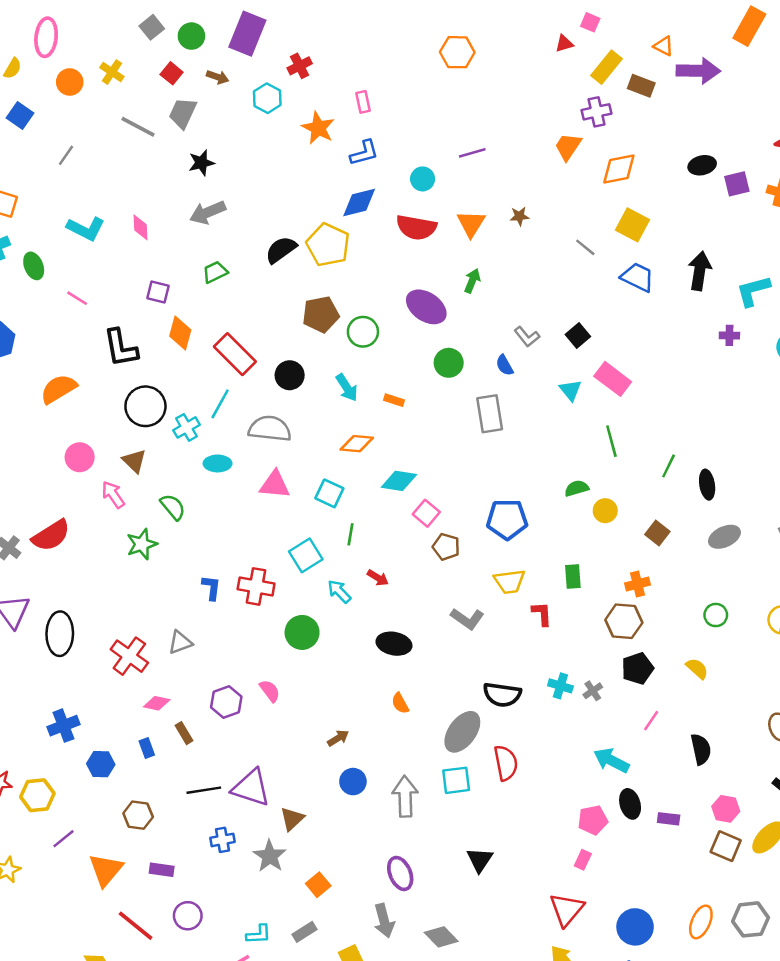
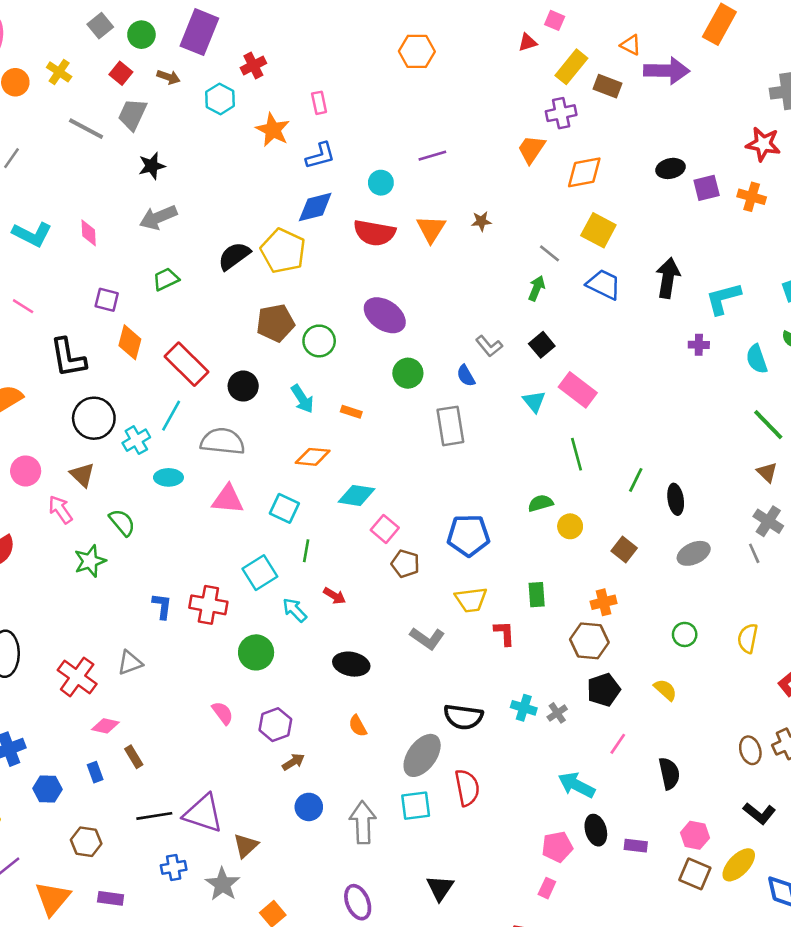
green arrow: (472, 281) -> (537, 288), moved
purple hexagon: (226, 702) -> (275, 725), moved

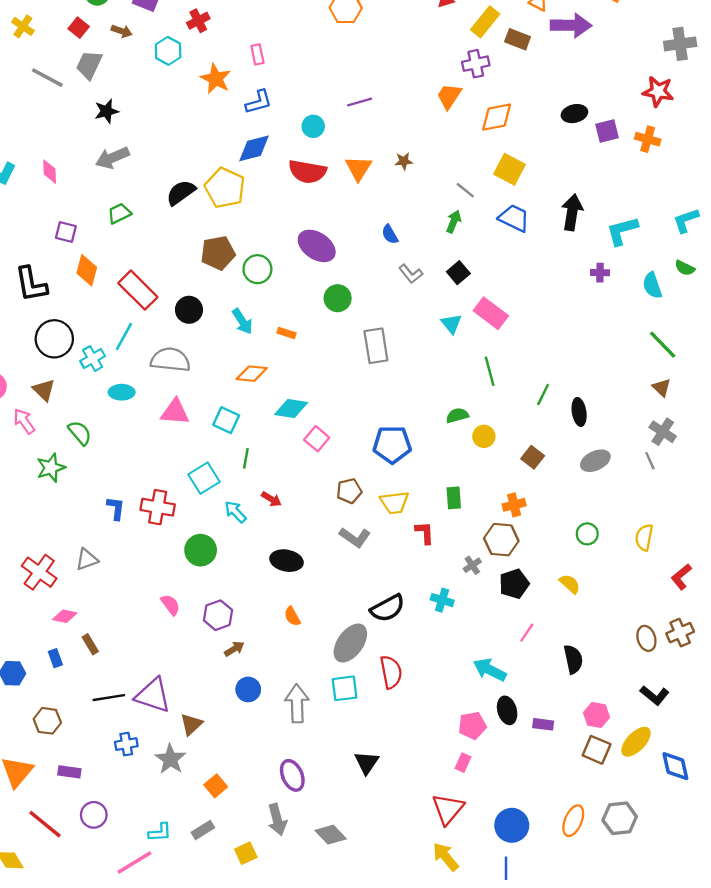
blue semicircle: (466, 376) -> (390, 234), moved
brown pentagon: (405, 564) -> (349, 491), moved, turned -30
gray cross: (557, 713) -> (472, 565), moved
black semicircle: (463, 717) -> (388, 608), turned -36

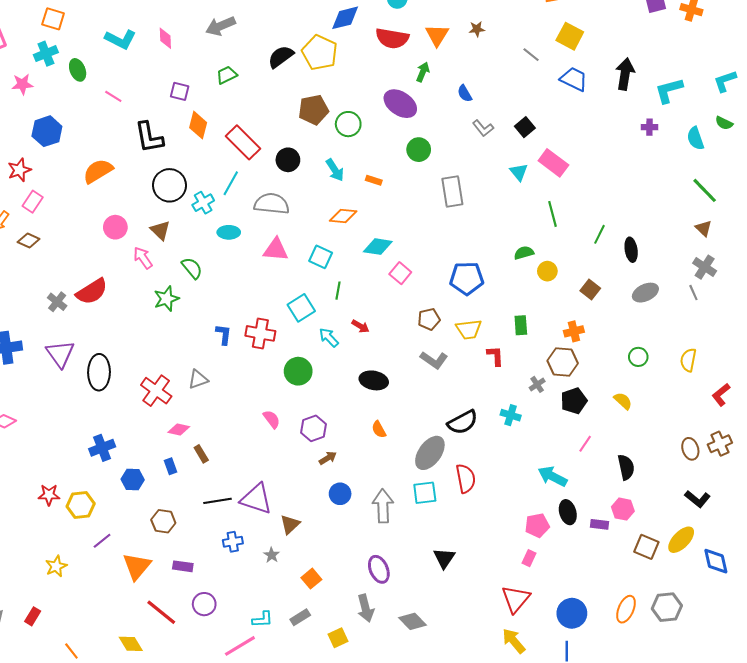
green arrow: (454, 222) -> (423, 72), moved
pink hexagon: (597, 715) -> (623, 509), moved
gray star: (170, 759) -> (272, 555), size x0.6

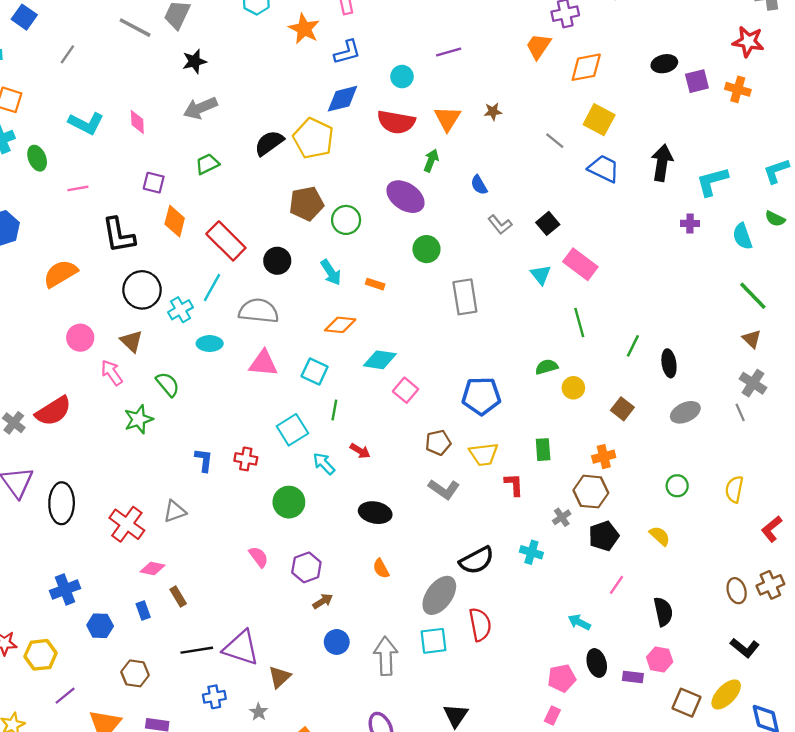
pink line: (113, 96) -> (78, 188), turned -42
red cross: (260, 333) -> (246, 459), size x0.7
cyan arrow: (552, 476) -> (579, 622), size x0.7

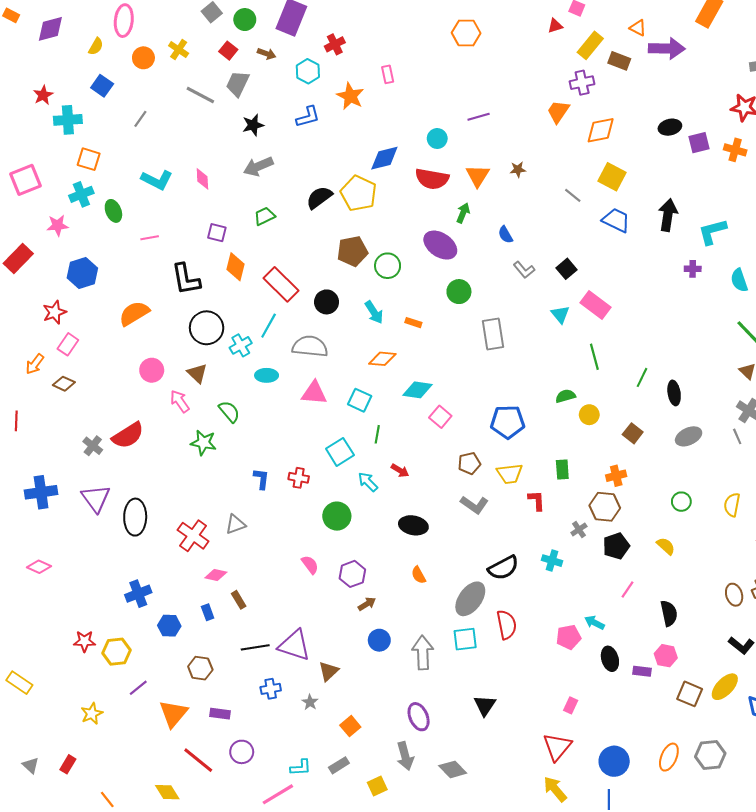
blue L-shape: (347, 52) -> (308, 117), moved
green star: (139, 419) -> (203, 443), turned 30
pink pentagon: (562, 678) -> (569, 637), moved

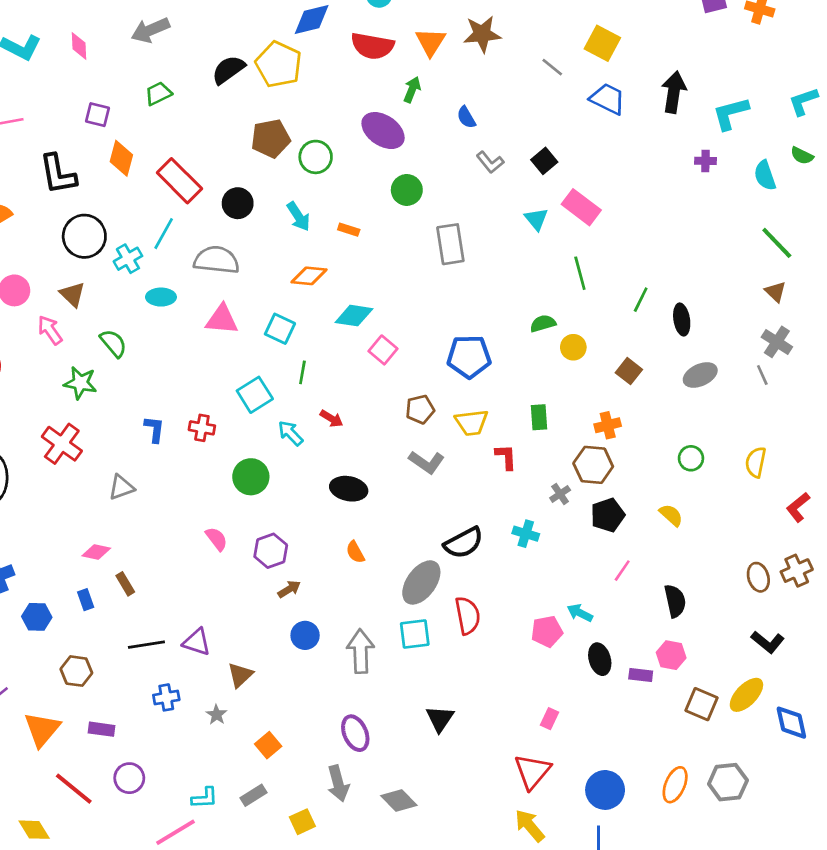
brown star: (518, 170) -> (482, 34), size x1.8
red cross: (193, 536) -> (62, 444), moved
purple triangle: (294, 645) -> (197, 642), size x0.7

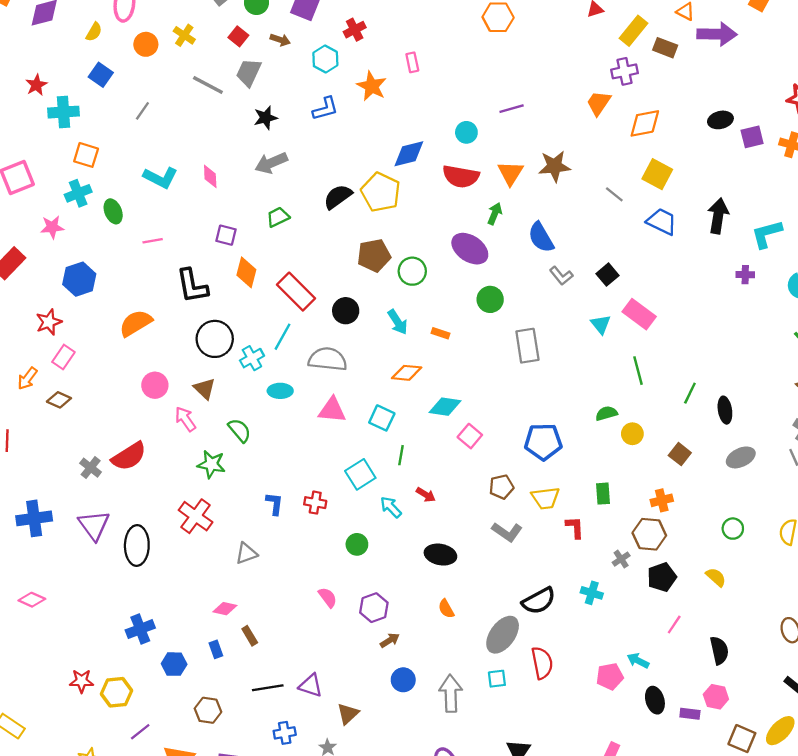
blue semicircle: (466, 117) -> (541, 237), size x1.6
green circle: (251, 477) -> (357, 544), size x0.7
cyan square: (415, 634) -> (497, 679), size x0.7

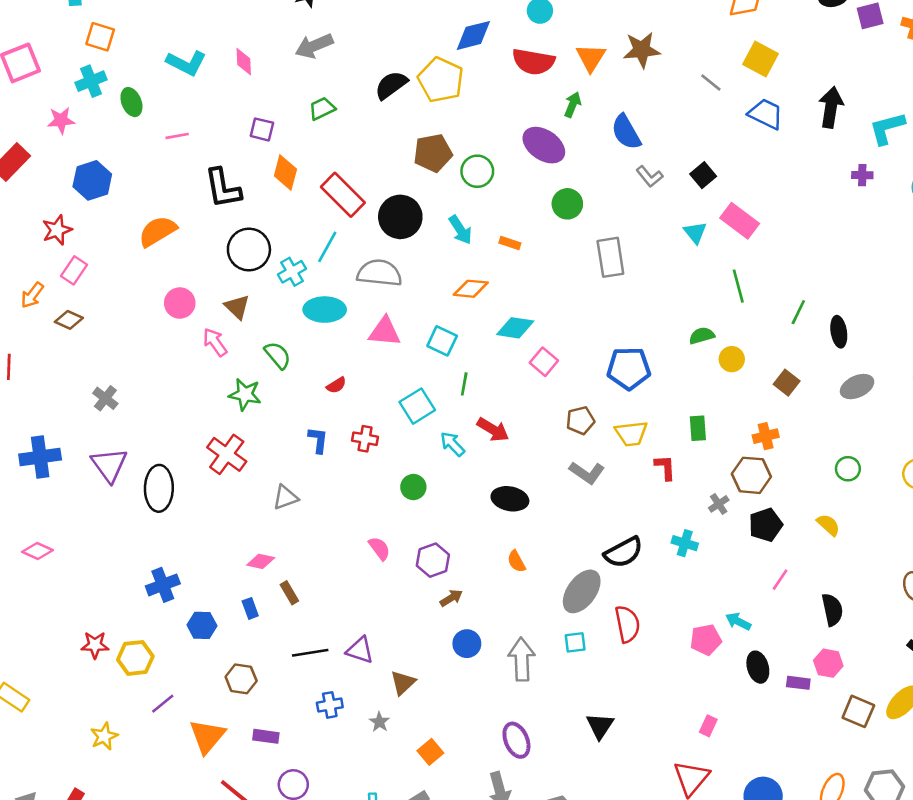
black circle: (346, 311) -> (400, 217), size x1.4
cyan ellipse: (280, 391) -> (325, 310), size x1.4
red semicircle: (129, 456) -> (336, 385), moved, size x0.5
red arrow: (426, 495) -> (493, 430), size x1.4

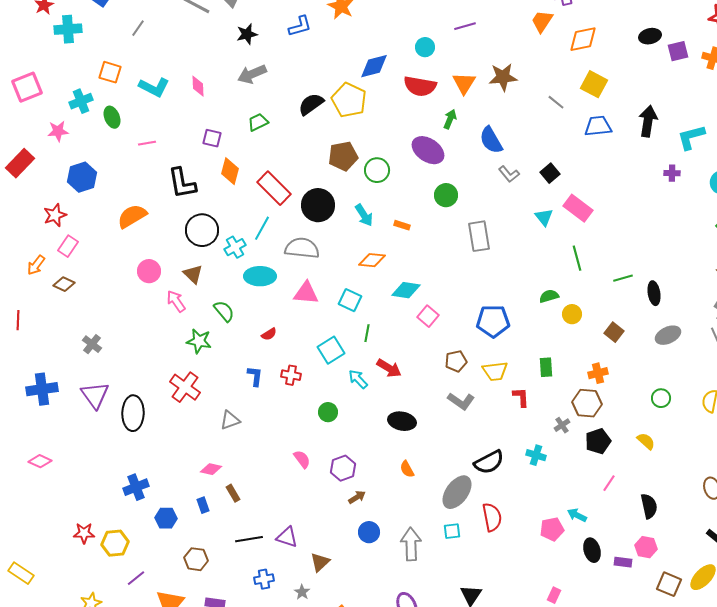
orange square: (100, 37) -> (110, 72), moved
blue trapezoid: (766, 114) -> (598, 126), turned -32
green line: (798, 312) -> (623, 278), turned 48

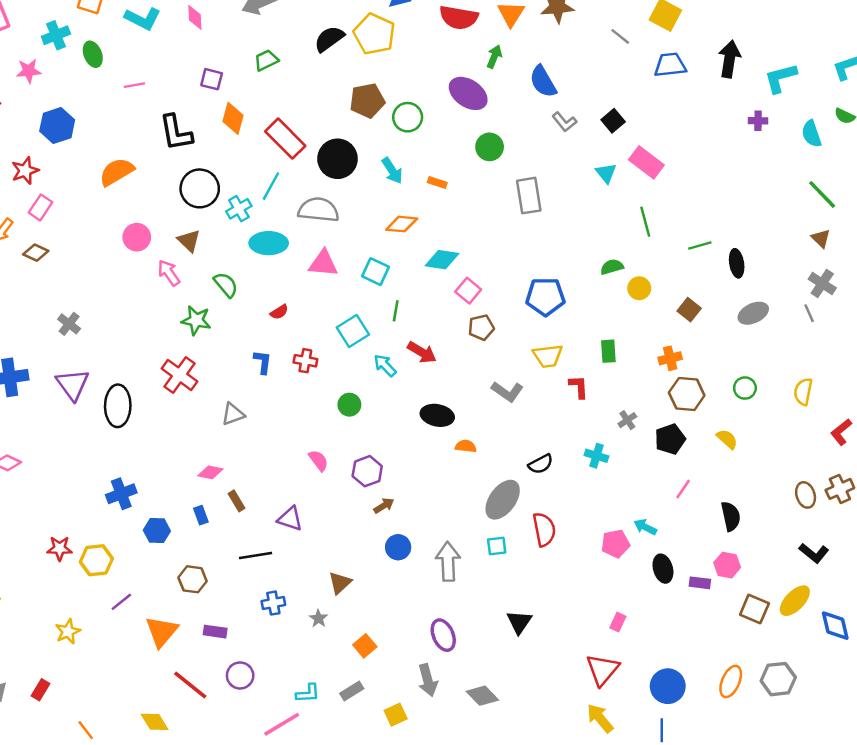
brown pentagon: (456, 361) -> (481, 327), moved
brown hexagon: (587, 403) -> (687, 394), moved
black semicircle: (489, 462) -> (541, 464), size x0.7
orange semicircle: (407, 469) -> (466, 446), moved, turned 126
purple triangle: (287, 537) -> (290, 519), moved

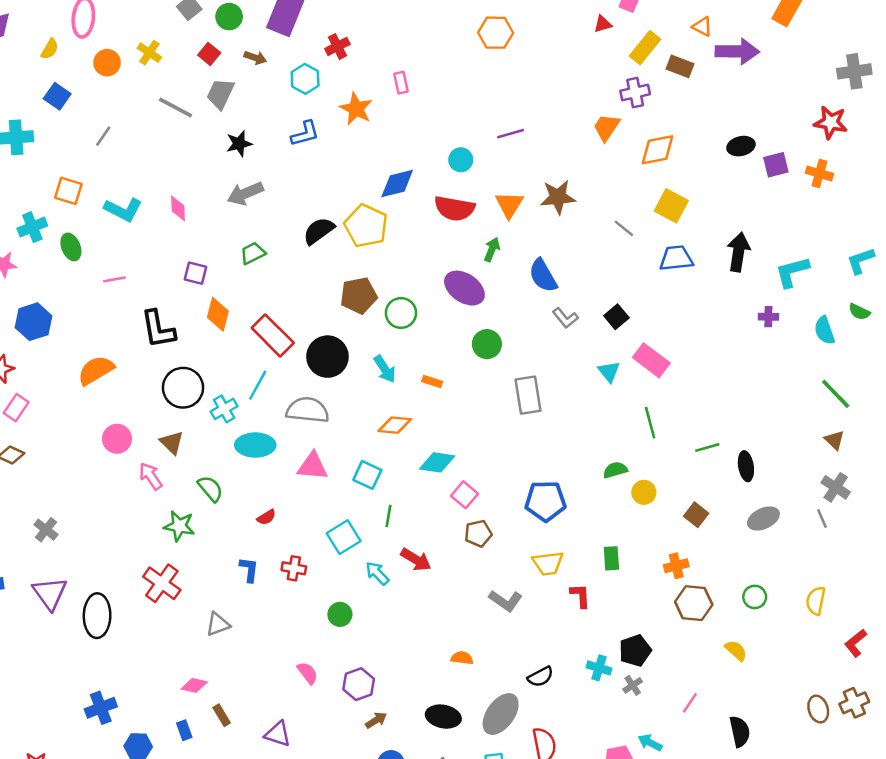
black ellipse: (437, 415) -> (443, 717), moved
gray cross: (627, 420) -> (633, 685), moved
black pentagon: (670, 439) -> (635, 651), moved

